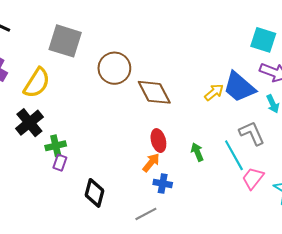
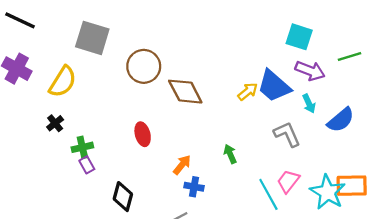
black cross: (29, 123) -> (55, 123), size x0.6
red ellipse: (158, 141) -> (143, 134), moved
cyan line: (234, 155) -> (268, 194), moved
purple rectangle: (60, 163) -> (87, 165), turned -49

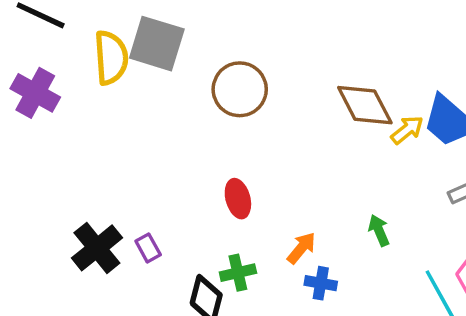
yellow semicircle: (63, 82) -> (111, 58), moved, turned -36
brown diamond: (185, 92) -> (365, 105), moved
black cross: (55, 123) -> (97, 248), moved, size x1.8
green cross: (82, 147) -> (238, 273), moved

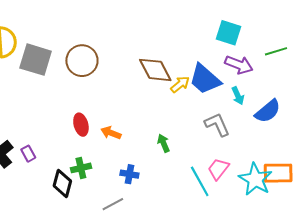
gray square: (157, 44) -> (36, 60), moved
orange arrow: (301, 248) -> (111, 133), moved, turned -108

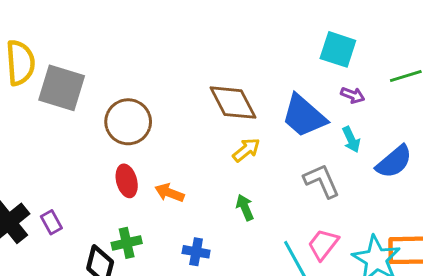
brown circle: (82, 61) -> (128, 122), moved
purple arrow: (239, 65) -> (353, 95), size x0.6
yellow arrow: (180, 84) -> (246, 150), moved

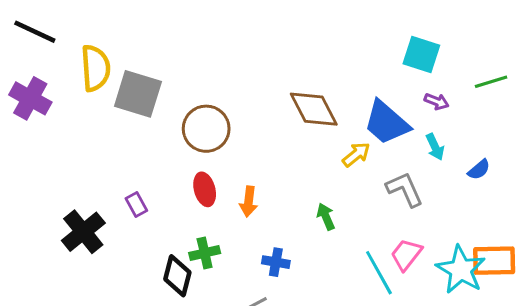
yellow arrow: (246, 150) -> (356, 154), moved
blue semicircle: (394, 162) -> (479, 170), size x0.6
orange arrow: (169, 193) -> (249, 201), turned -104
purple rectangle: (51, 222) -> (136, 205), moved

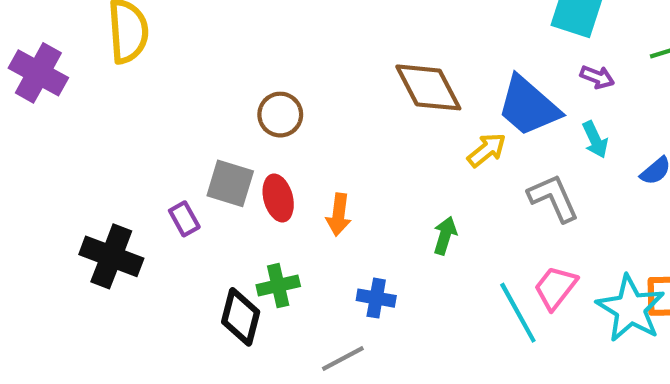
gray square: (138, 94) -> (230, 183), moved, size x0.7
brown circle: (206, 129) -> (280, 115), size x0.7
green arrow: (326, 217) -> (445, 236), turned 40
black cross: (83, 232) -> (111, 256), turned -30

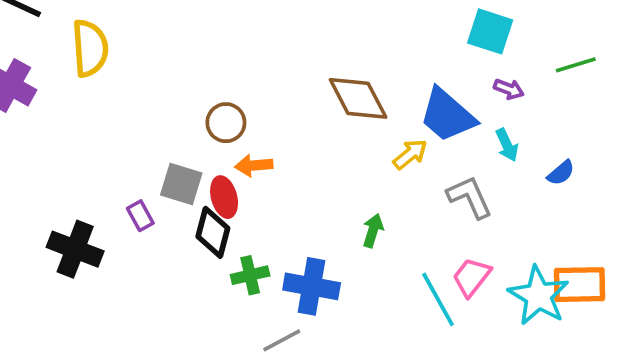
orange arrow: (339, 215) -> (254, 165), moved, turned 78
green cross: (278, 286) -> (250, 275), moved
blue cross: (376, 298) -> (312, 286), size x1.6
black diamond: (241, 317) -> (213, 232), moved

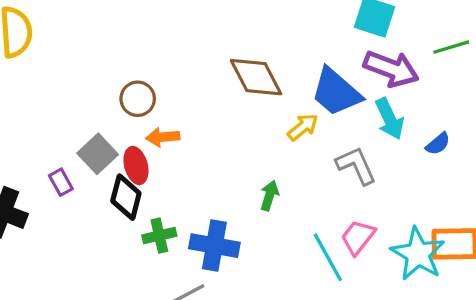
purple arrow: (509, 89) -> (391, 69), size x2.0
cyan arrow: (507, 145) -> (390, 119), size x1.4
gray square: (181, 184) -> (98, 154), turned 30

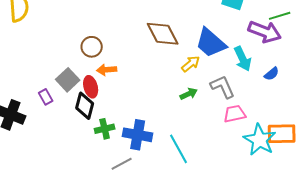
purple arrow: (391, 69) -> (265, 32), moved
green arrow: (269, 196) -> (189, 94), moved, turned 48
pink trapezoid: (358, 237) -> (235, 114), moved, turned 40
cyan line: (328, 257) -> (179, 149), moved

